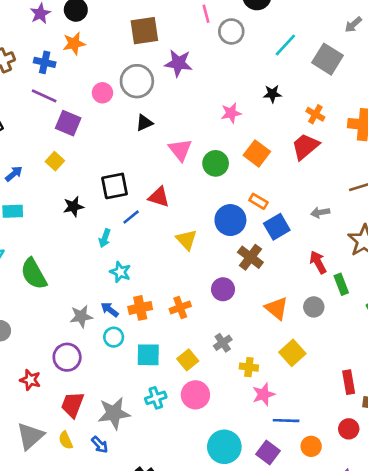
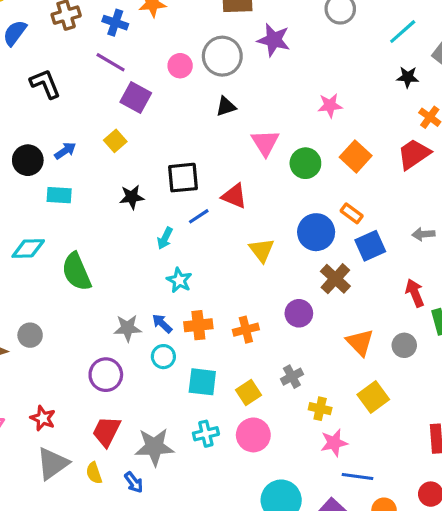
black star: (272, 94) -> (408, 77), moved
red star: (30, 380) -> (43, 418), moved

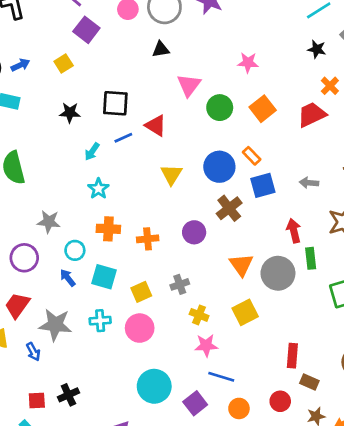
blue arrow: (162, 324) -> (68, 278), moved
gray circle: (404, 345) -> (278, 273), size x1.6

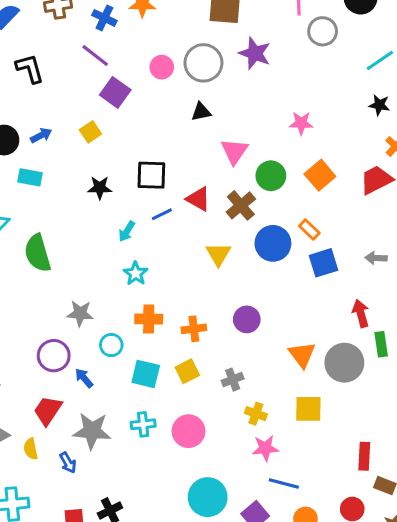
brown cross: (229, 208) -> (241, 205), moved
blue arrow: (68, 278) -> (84, 378), moved
yellow square: (141, 292) -> (187, 371), moved
yellow square: (245, 312) -> (308, 409), turned 30

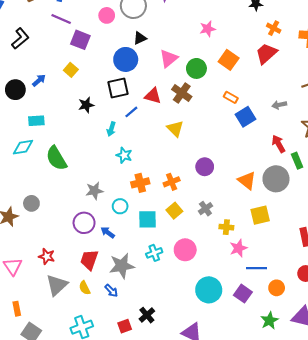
black L-shape: (30, 69) -> (20, 38), turned 80
pink triangle: (235, 151) -> (169, 58), turned 30
cyan rectangle: (30, 177) -> (36, 121), moved
blue circle: (273, 243) -> (126, 59), moved

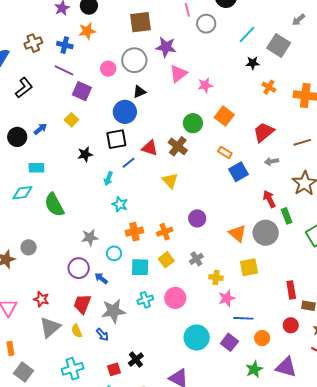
red trapezoid: (266, 53) -> (264, 132), moved
pink triangle: (169, 58) -> (178, 74), moved

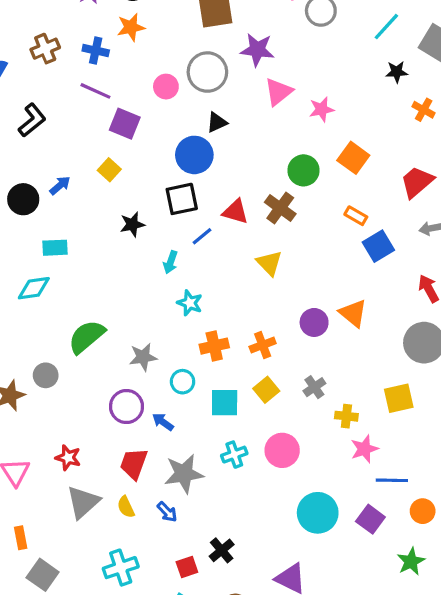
green semicircle: (54, 205) -> (87, 337), moved, turned 80
orange triangle: (237, 233) -> (353, 313), moved

